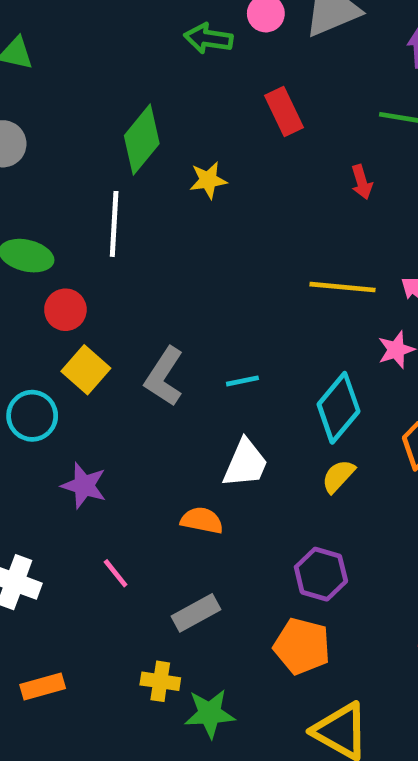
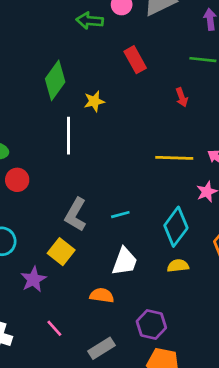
white line: (114, 224) -> (69, 136), moved
yellow square: (86, 370) -> (61, 252), moved
yellow semicircle: (338, 476) -> (178, 266), turned 45
purple star: (84, 486) -> (33, 279), turned 30
purple hexagon: (321, 574) -> (151, 325), moved

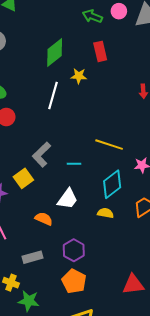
red rectangle: (135, 60) -> (100, 51), moved
yellow line: (174, 158) -> (109, 145), moved

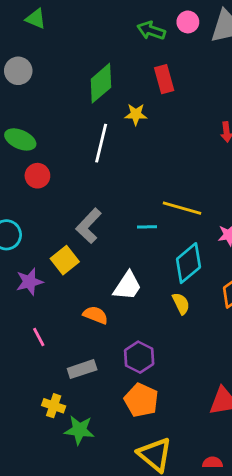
cyan line: (74, 164) -> (147, 227), moved
yellow semicircle: (105, 213) -> (181, 304), turned 56

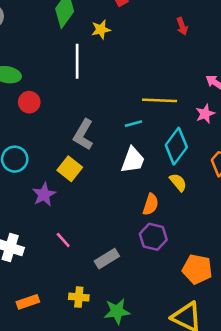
white trapezoid: (127, 286) -> (133, 160), moved
orange semicircle: (95, 315) -> (151, 204), moved, turned 100
orange pentagon: (141, 400) -> (197, 269), moved
yellow cross: (54, 406) -> (79, 297), moved

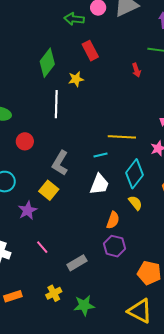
red arrow: (182, 26) -> (136, 70), moved
red circle: (29, 102) -> (25, 141), moved
yellow cross: (79, 297) -> (54, 293), turned -35

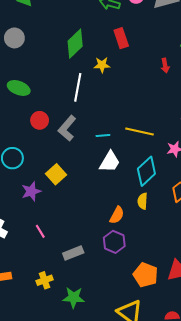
cyan line: (101, 155) -> (103, 135), moved
gray L-shape: (60, 163) -> (67, 128), moved
white trapezoid: (99, 184) -> (110, 162), moved
yellow semicircle: (135, 203) -> (143, 201), turned -147

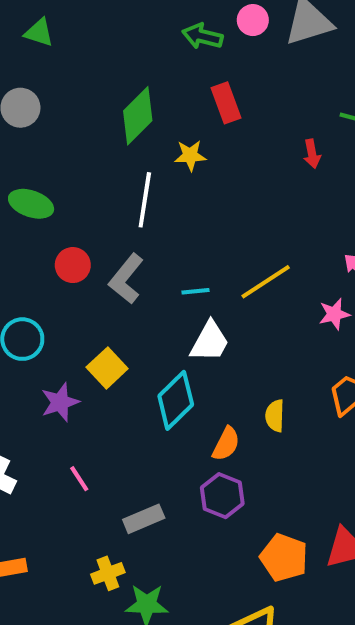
yellow line: (139, 131) -> (266, 282), turned -44
cyan diamond: (146, 171) -> (176, 400), moved
yellow cross: (45, 280) -> (108, 573), moved

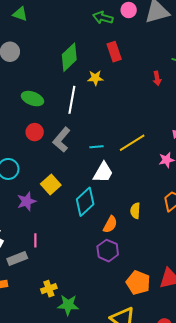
green ellipse: (31, 204) -> (32, 99), moved
pink line: (79, 479) -> (35, 240), turned 32
gray rectangle: (144, 519) -> (17, 258), moved

